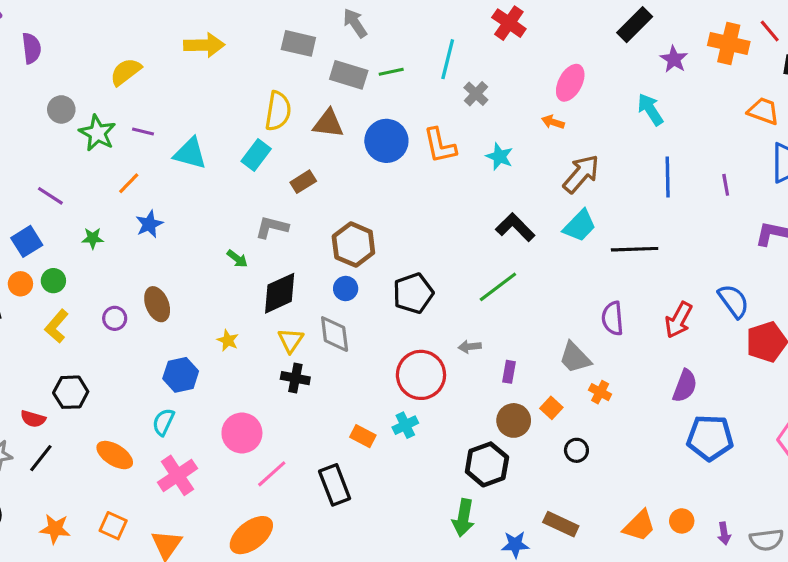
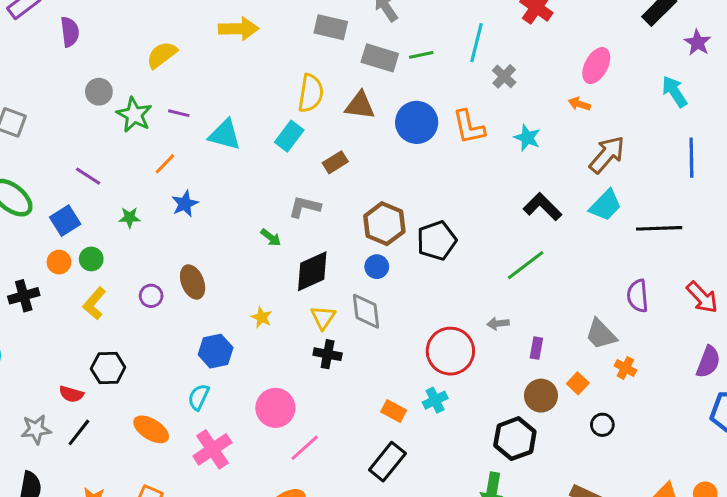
black pentagon: (413, 293) -> (437, 241), moved
red arrow: (679, 320) -> (702, 297), turned -72
black rectangle: (335, 485) -> (387, 462), moved, turned 60

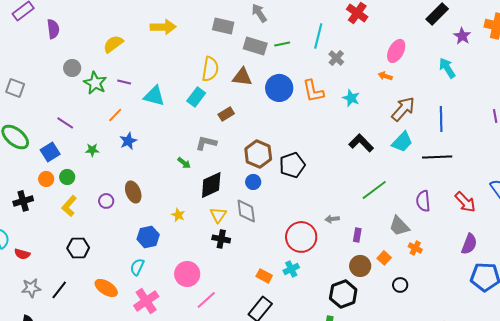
blue line: (691, 158) -> (441, 119), moved
green line: (526, 265) -> (374, 190), moved
red semicircle: (71, 394) -> (22, 254), moved

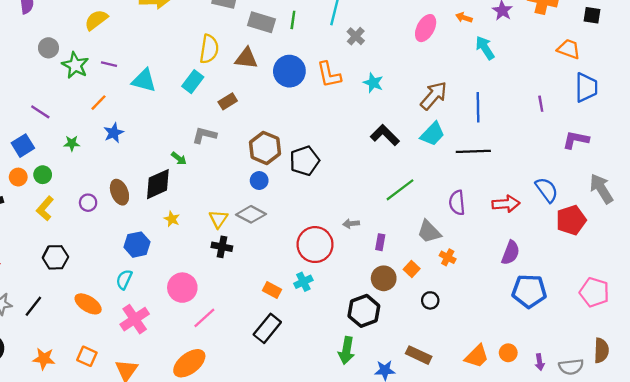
green line: (282, 44) -> (293, 20), turned -70
orange arrow: (385, 76) -> (464, 18), moved
black diamond: (211, 185) -> (158, 184), moved
red arrow: (465, 202) -> (506, 204), turned -50
gray diamond: (246, 211) -> (251, 214), turned -55

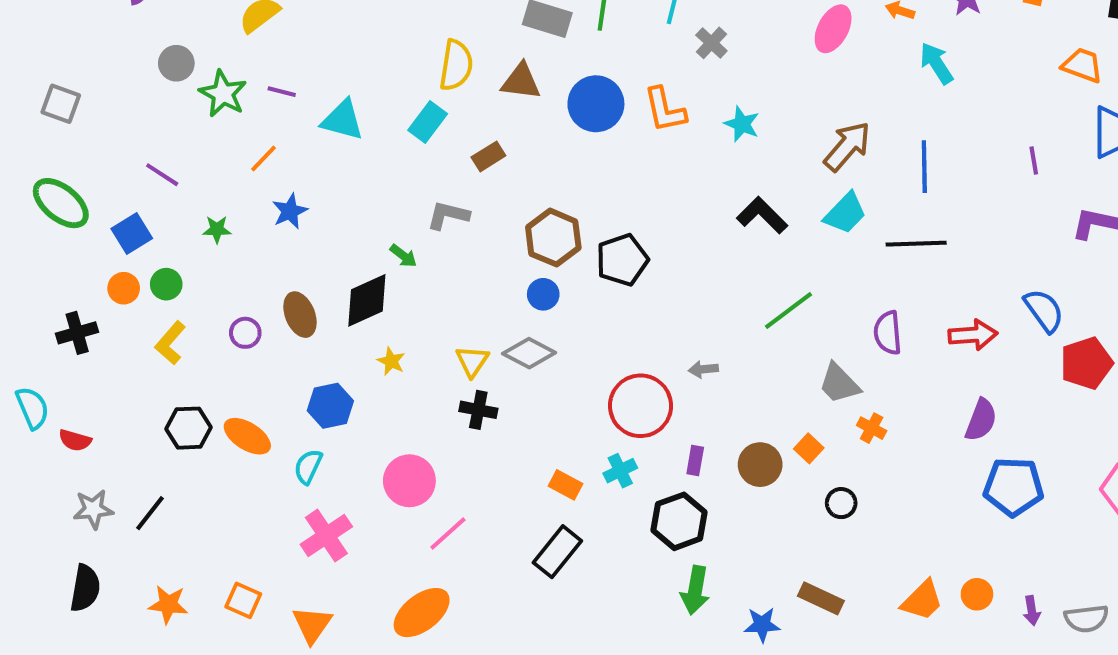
purple rectangle: (380, 242) -> (695, 461), moved
orange ellipse: (88, 304) -> (247, 436), moved
black hexagon: (364, 311) -> (679, 521), moved

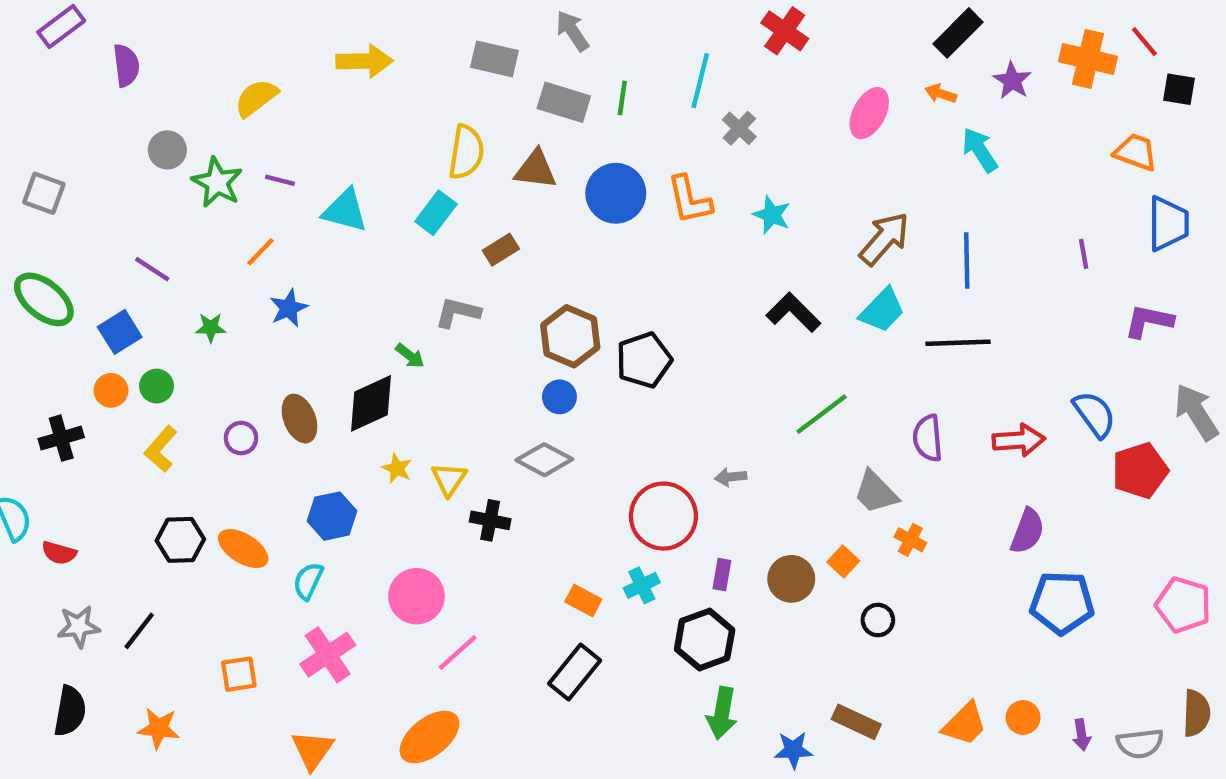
yellow triangle: (472, 361) -> (449, 479), moved
orange square: (243, 600) -> (239, 674), moved, turned -33

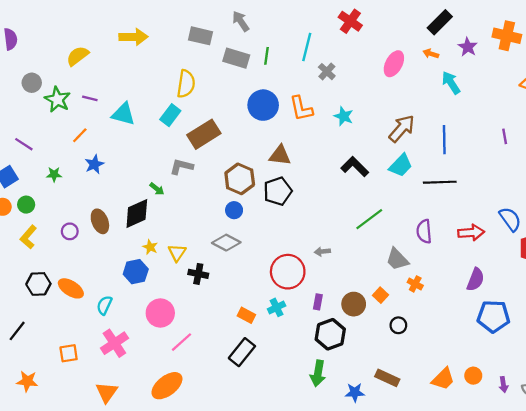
brown triangle: (536, 169) -> (280, 155), moved
brown rectangle: (501, 250) -> (204, 134), size x1.8
blue hexagon: (332, 516) -> (136, 272), moved
black hexagon: (705, 640) -> (330, 334), moved

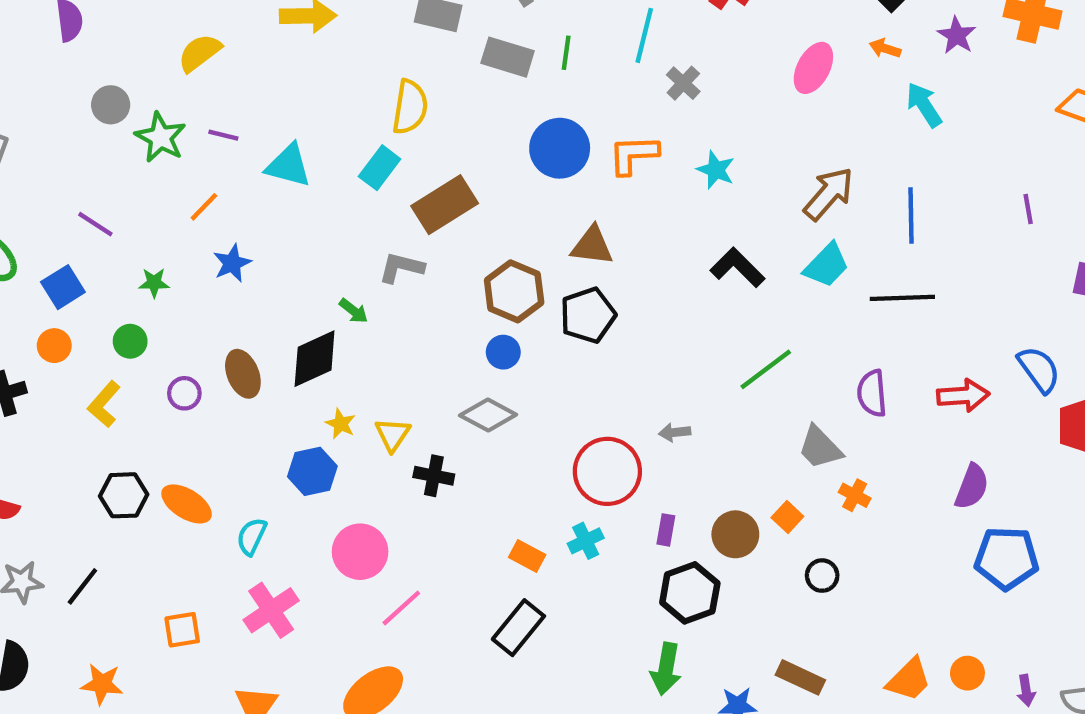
orange L-shape: (301, 108) -> (633, 155), turned 100
green circle: (26, 205) -> (130, 341), moved

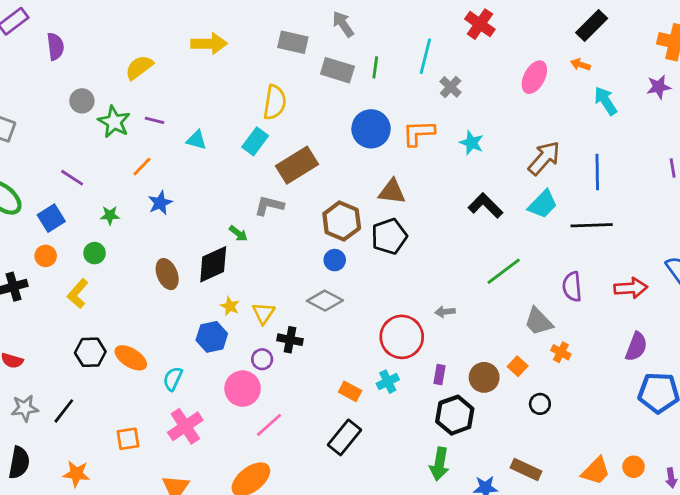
purple star: (957, 35) -> (659, 87), moved, turned 30
cyan triangle: (288, 166) -> (196, 140), size x0.7
purple circle: (184, 393) -> (262, 359), moved

